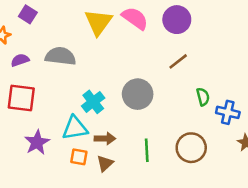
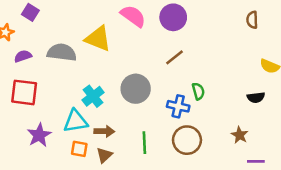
yellow triangle: (98, 22) -> (98, 39), moved, turned -44
blue cross: (228, 112) -> (178, 106), moved

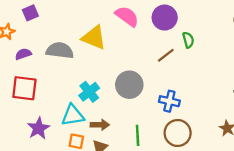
purple square: (30, 12) -> (30, 13), turned 35
green semicircle: (198, 91) -> (188, 40), moved

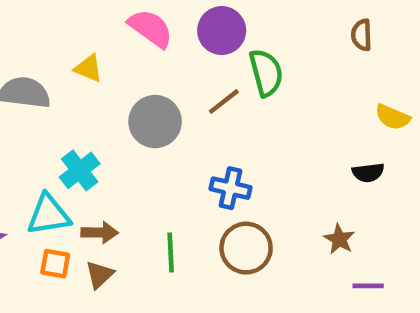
yellow triangle: (94, 38) -> (88, 68), size x0.6
green semicircle: (188, 40) -> (266, 73), size x1.5
gray circle: (129, 85) -> (155, 122), moved

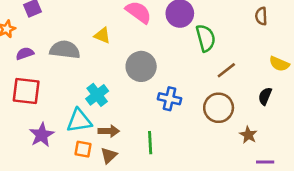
brown line: (224, 102) -> (226, 70), moved
black semicircle: (368, 173) -> (265, 96), turned 120
blue cross: (231, 188) -> (169, 99), moved
brown circle: (246, 248) -> (219, 108), moved

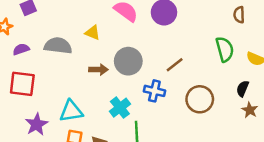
green semicircle: (206, 38) -> (225, 49), moved
brown line: (226, 70) -> (175, 65), moved
cyan cross: (97, 95) -> (120, 108), moved
brown arrow: (109, 131) -> (98, 70), moved
brown star: (248, 135) -> (250, 110), moved

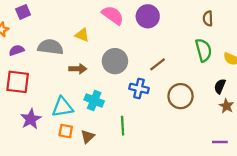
brown semicircle: (239, 15) -> (208, 18), moved
brown arrow: (98, 70) -> (78, 69), moved
cyan cross: (120, 108) -> (94, 100), moved, turned -30

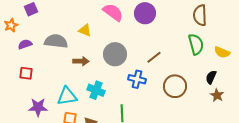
brown semicircle: (208, 18) -> (200, 15), size x1.5
red square: (18, 82) -> (26, 73), size x0.6
purple star: (31, 119) -> (38, 107), turned 30

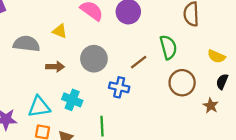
green semicircle: (196, 44) -> (168, 47), moved
black semicircle: (211, 77) -> (222, 82), moved
brown circle: (175, 86) -> (182, 83), moved

